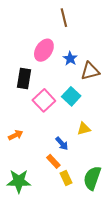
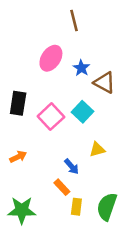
brown triangle: (90, 71) -> (104, 83), turned 42
black rectangle: (24, 78) -> (18, 103), moved
yellow rectangle: (66, 178) -> (76, 207), turned 32

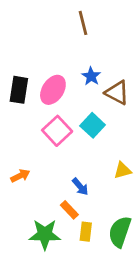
pink ellipse: (51, 58) -> (53, 90), moved
black rectangle: (18, 103) -> (19, 90), moved
yellow triangle: (97, 149) -> (123, 170), moved
green star: (22, 210) -> (45, 234), moved

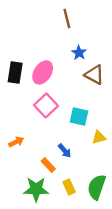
blue star: (91, 76) -> (79, 53), moved
cyan square: (93, 125) -> (79, 117), moved, turned -30
orange rectangle: (69, 210) -> (48, 165), moved
yellow rectangle: (86, 232) -> (69, 187), turned -32

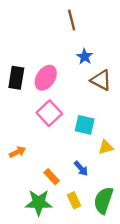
blue arrow: (65, 151) -> (81, 168), moved

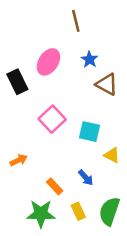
black rectangle: (16, 78) -> (17, 82), turned -35
pink ellipse: (46, 78) -> (48, 62), moved
yellow triangle: (106, 147) -> (112, 155), turned 42

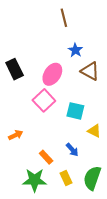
pink ellipse: (48, 62) -> (52, 74), moved

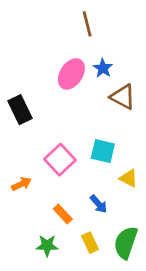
black rectangle: (15, 69) -> (20, 110), moved
pink ellipse: (52, 74) -> (71, 74), moved
pink square: (44, 100) -> (60, 160), moved
green star: (35, 180) -> (47, 245), size x0.7

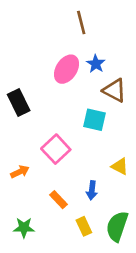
cyan square: (103, 151) -> (94, 120), moved
blue arrow: (99, 204) -> (92, 190), turned 48
green star: (47, 245) -> (24, 228), moved

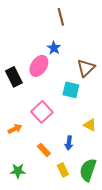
blue star: (96, 64) -> (54, 48), moved
pink ellipse: (67, 69) -> (39, 66), moved
brown triangle: (114, 90) -> (86, 68), turned 48

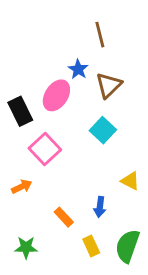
brown line: (61, 17) -> (100, 35), moved
brown triangle: (86, 68) -> (109, 85), moved
cyan square: (71, 90) -> (103, 130), turned 30
pink square: (42, 112) -> (45, 149), moved

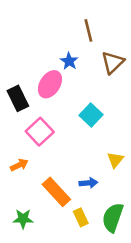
brown triangle: (109, 85) -> (113, 62), moved
yellow triangle: (130, 181) -> (115, 160), turned 42
blue arrow: (100, 207) -> (88, 183), turned -102
orange rectangle: (64, 217) -> (56, 192), size x1.6

